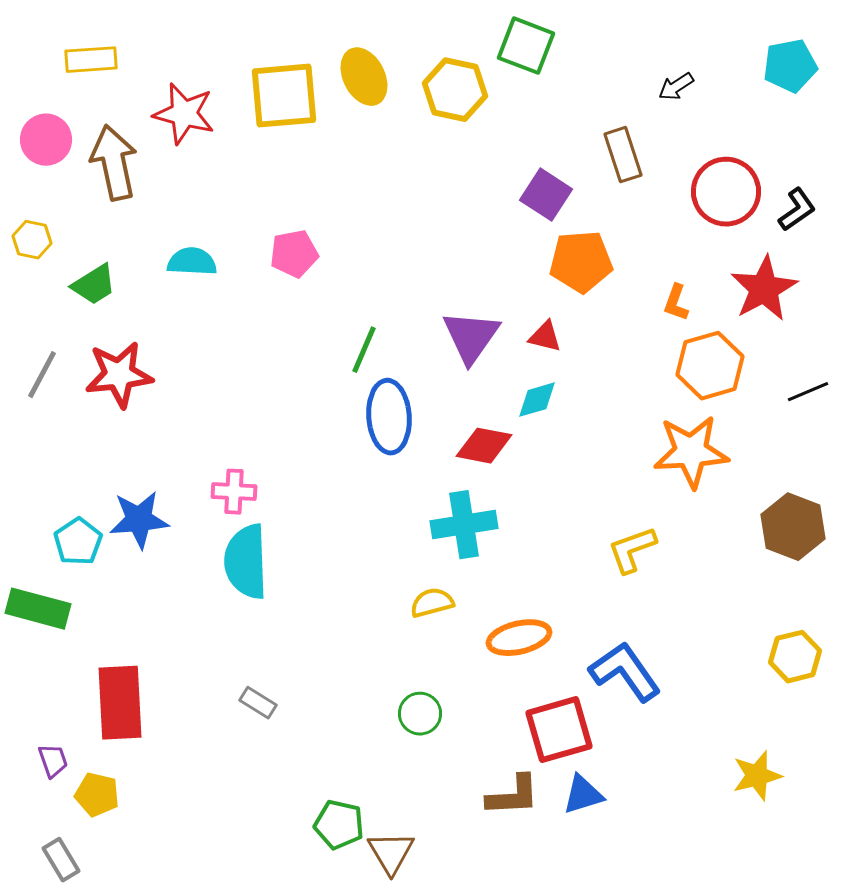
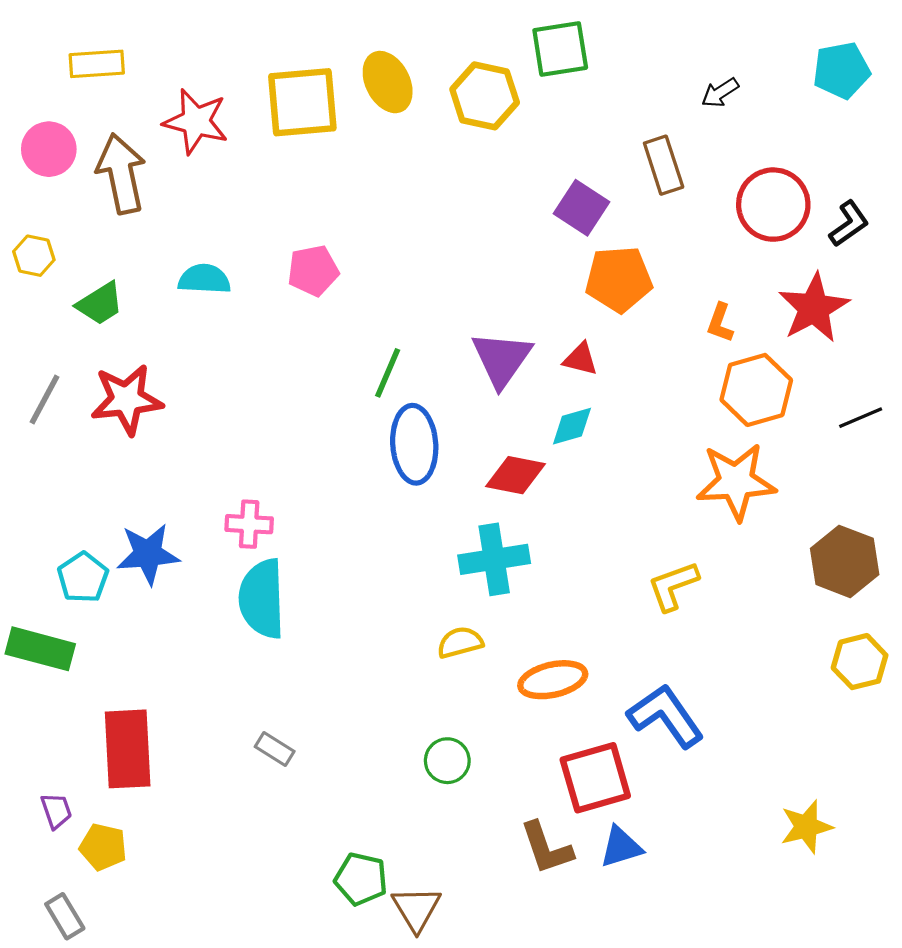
green square: (526, 46) -> (560, 49), turned -30
yellow hexagon: (795, 657) -> (860, 662), moved
brown L-shape: (513, 796) -> (546, 848), turned 74

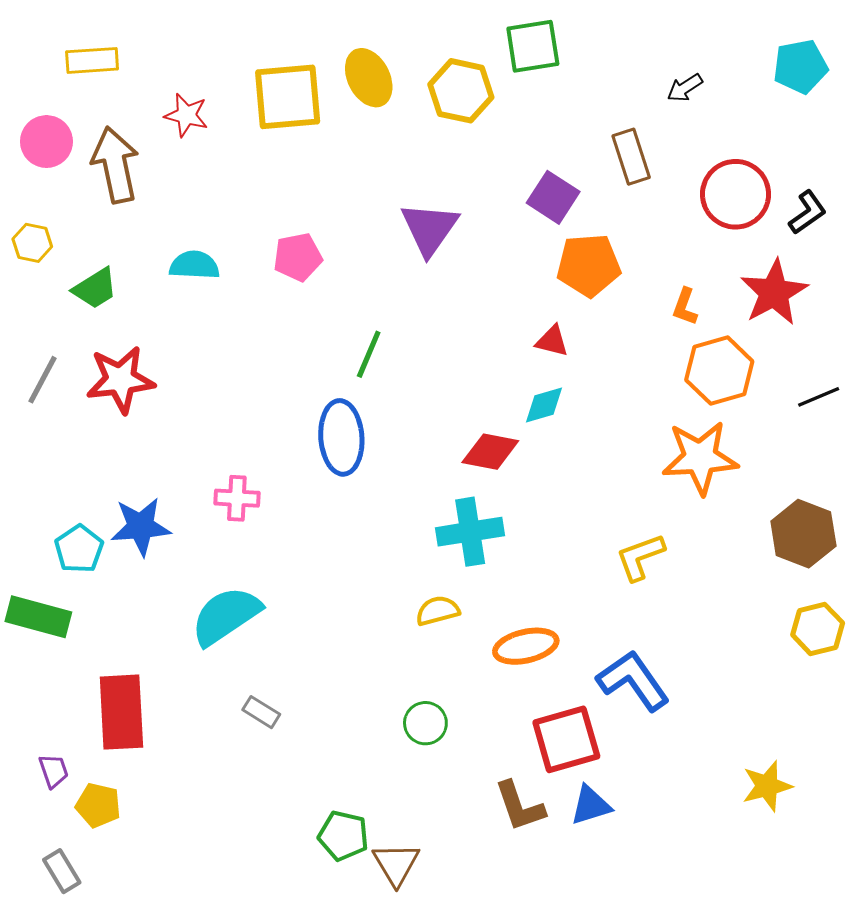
red star: (196, 121) -> (186, 115), size x0.7
purple triangle: (502, 359) -> (430, 229), moved
blue ellipse: (414, 444) -> (341, 437), moved
cyan semicircle: (262, 599) -> (226, 616), moved, turned 58

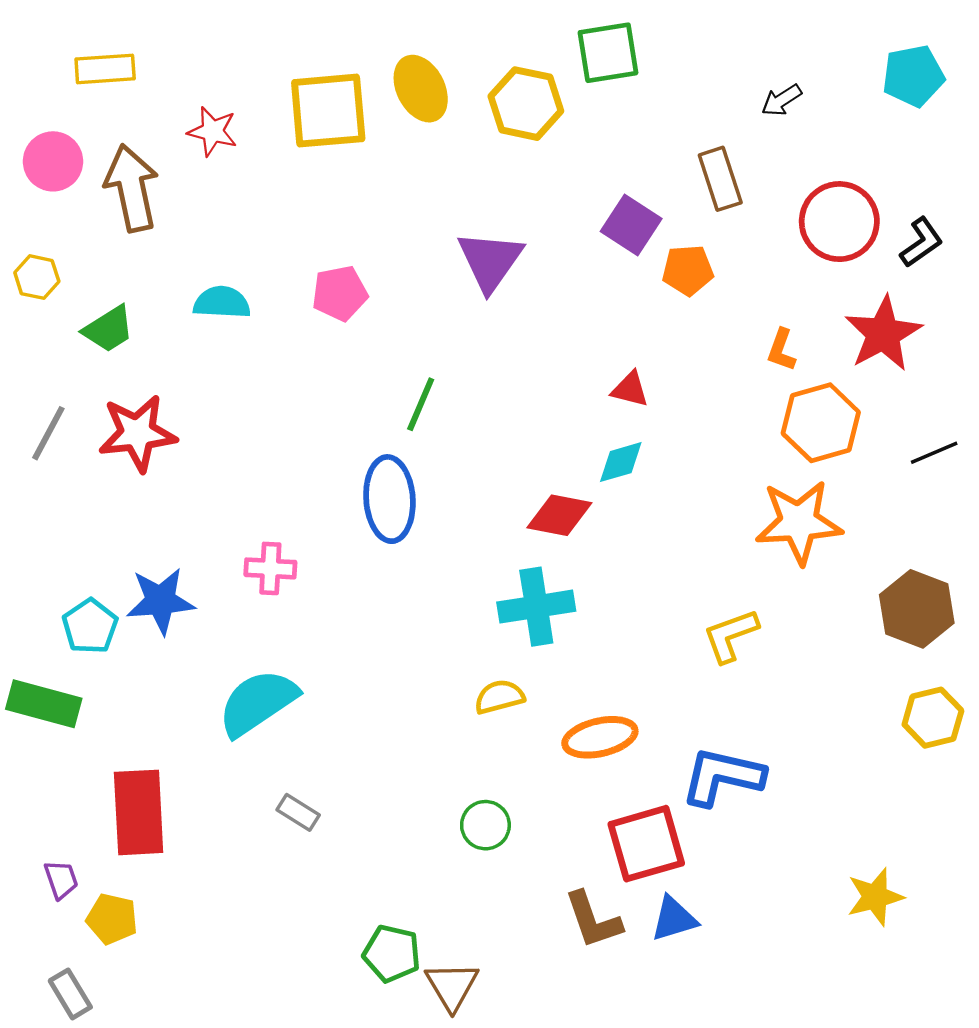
orange pentagon: (589, 265) -> (688, 270), moved, size x0.7
blue L-shape: (633, 681) -> (722, 777), turned -42

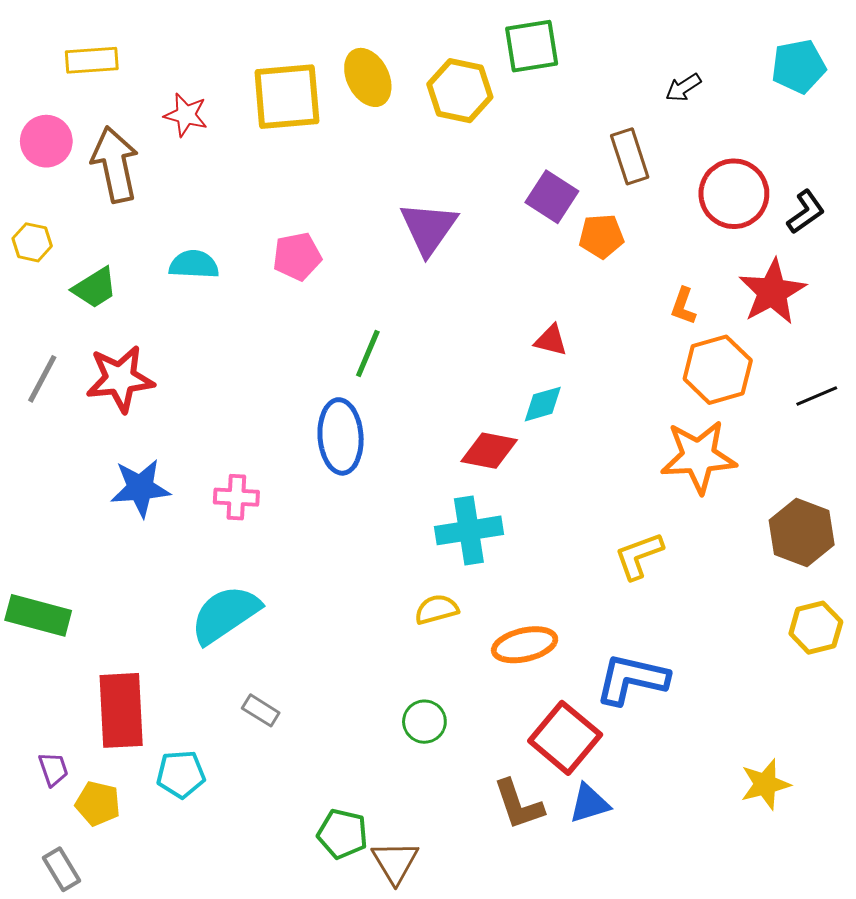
blue star: (161, 601) -> (140, 488), moved
cyan pentagon: (90, 626) -> (181, 774), moved, turned 30
red square: (646, 844) -> (565, 738), turned -34

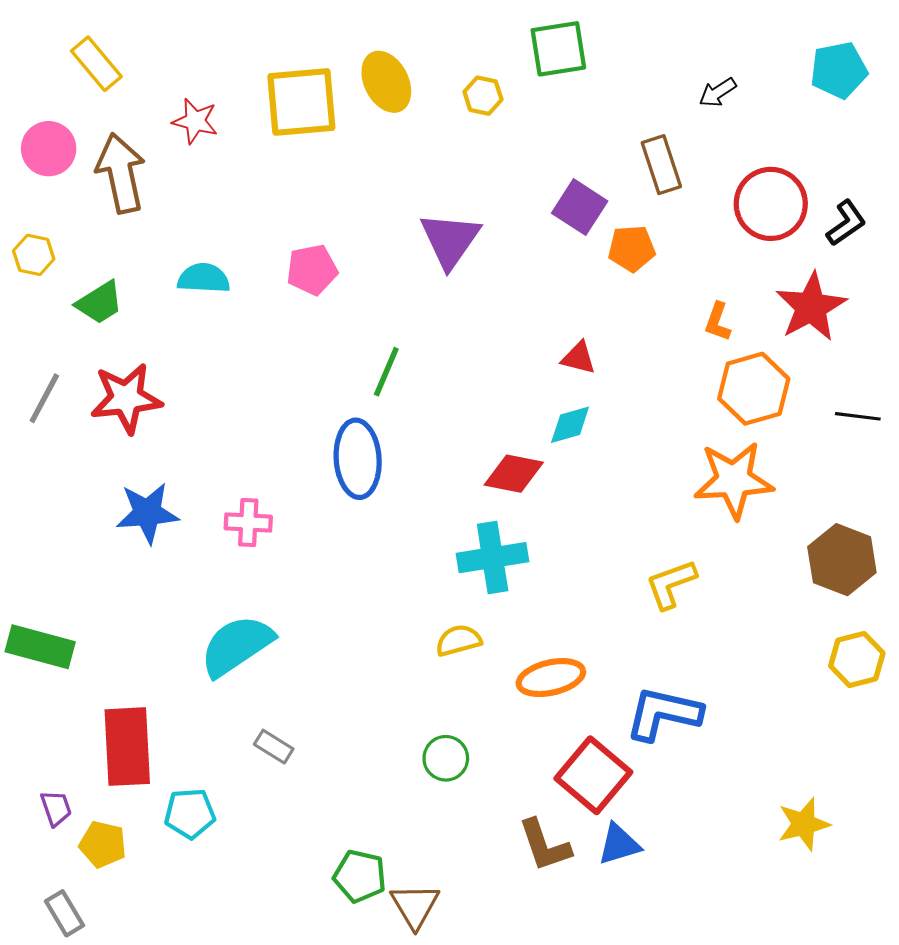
yellow rectangle: (92, 60) -> (96, 64), turned 54
yellow hexagon: (460, 91) -> (483, 96), size x0.6
black line: (817, 396) -> (858, 416), turned 30

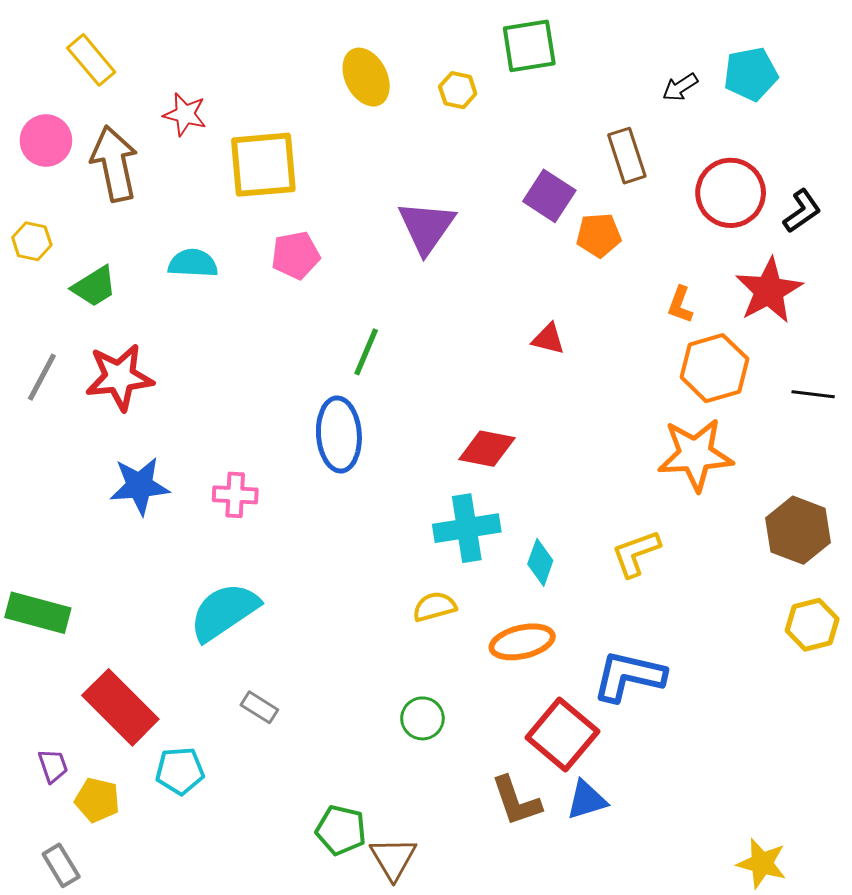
cyan pentagon: (839, 70) -> (751, 74), moved
yellow square: (301, 102) -> (263, 165), moved
cyan diamond: (570, 425) -> (540, 562), moved, turned -54
red rectangle: (127, 747) -> (120, 707), turned -42
yellow star: (804, 824) -> (762, 863), moved, turned 30

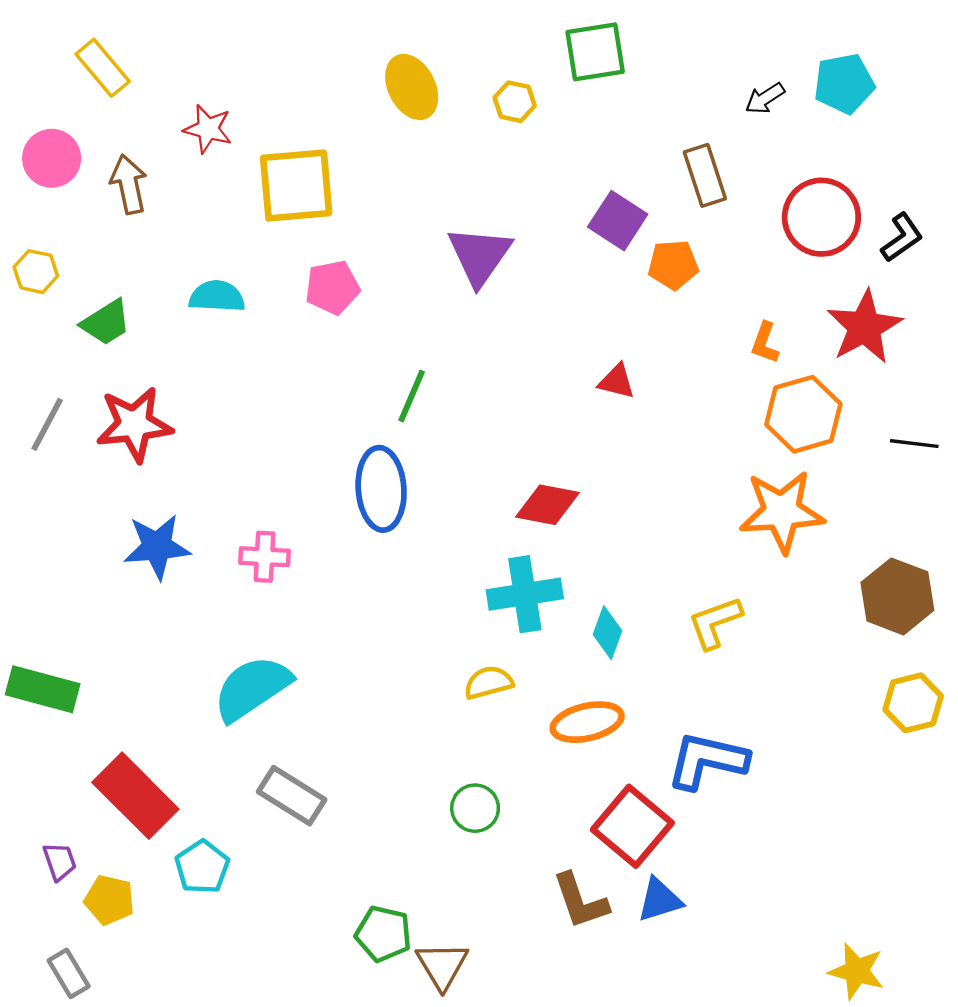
brown arrow: (114, 164) -> (129, 184), size x0.7
gray rectangle: (259, 707) -> (292, 796), size x1.6
cyan pentagon: (180, 771) -> (202, 867), turned -30

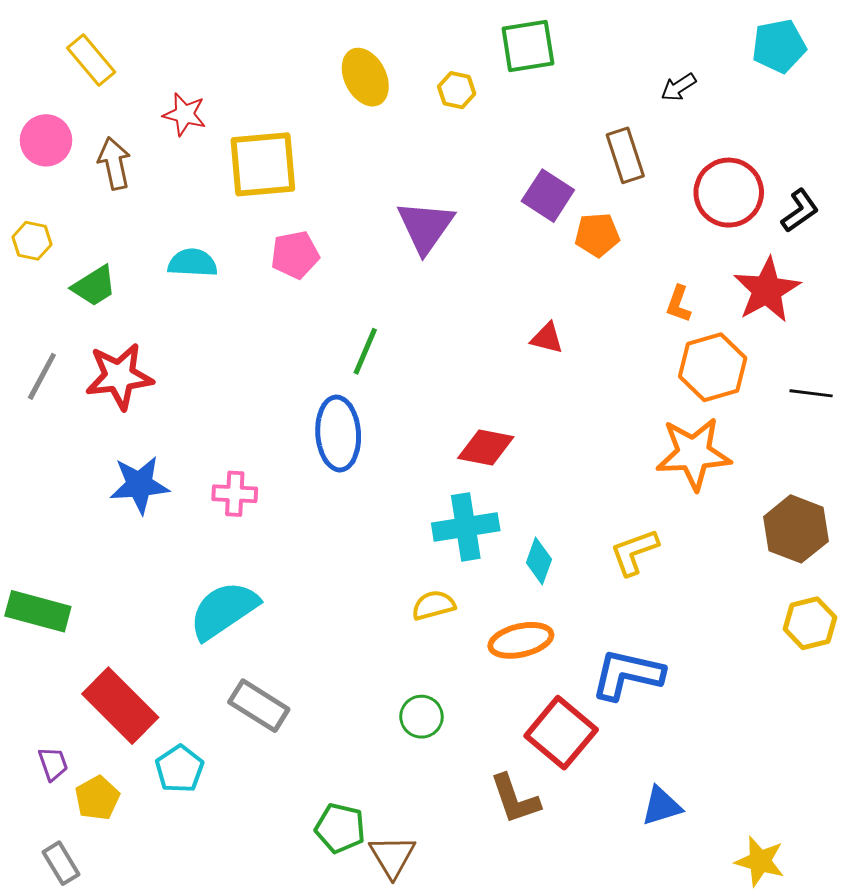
cyan pentagon: (844, 84) -> (779, 46), moved
yellow pentagon: (109, 900) -> (97, 798), turned 30
blue triangle: (660, 900) -> (661, 806), moved

